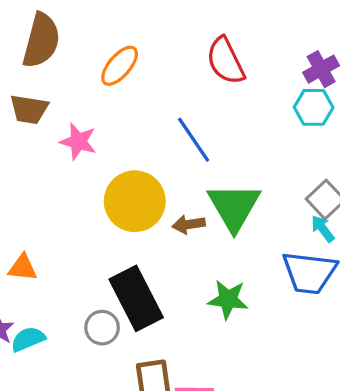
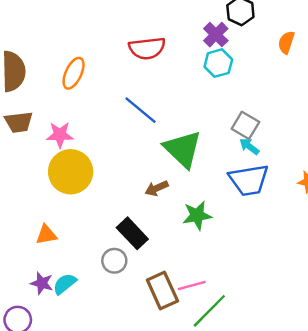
red semicircle: (225, 61) -> (147, 48), turned -54
yellow circle: (135, 201) -> (71, 172), moved
brown arrow: (189, 224) -> (157, 188), moved
black rectangle: (136, 298) -> (132, 233), size x0.7

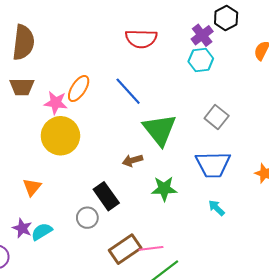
orange ellipse: (74, 73) -> (79, 89), moved
cyan arrow: (249, 146) -> (217, 208), moved
orange triangle: (46, 235) -> (32, 187), turned -48
brown rectangle: (162, 290) -> (125, 249), turned 72

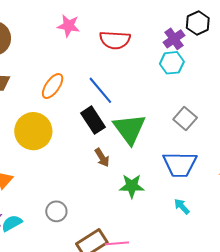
pink star: (56, 103) -> (69, 26), moved
brown arrow: (132, 160) -> (102, 158), turned -108
black rectangle: (106, 196) -> (93, 120), moved

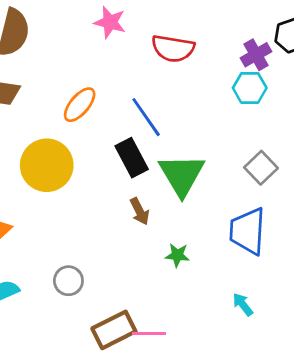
blue trapezoid: (180, 164) -> (248, 231), turned 87
green star: (132, 186) -> (177, 255), size x0.7
cyan arrow: (182, 206) -> (243, 304), moved

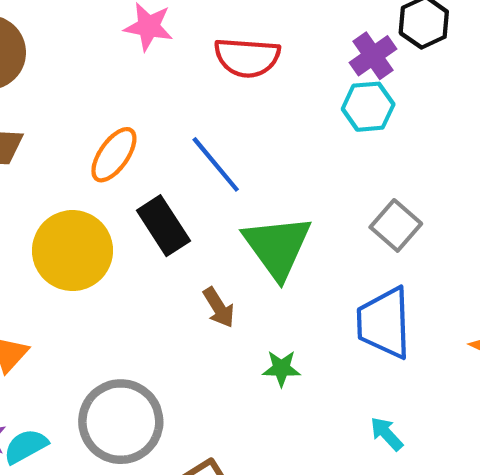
black rectangle: (132, 158) -> (163, 226), moved
gray circle: (68, 281) -> (121, 422), size x1.8

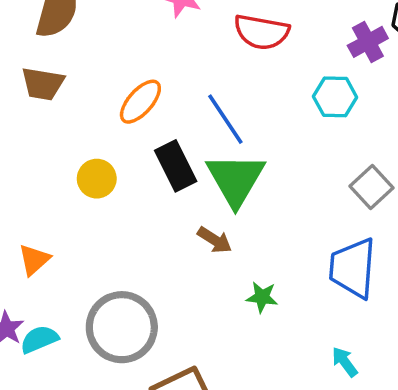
cyan hexagon: (368, 107) -> (335, 97), moved
green triangle: (277, 247) -> (236, 179), moved
yellow circle: (73, 251) -> (97, 179), size x0.6
brown arrow: (219, 307) -> (215, 240), turned -32

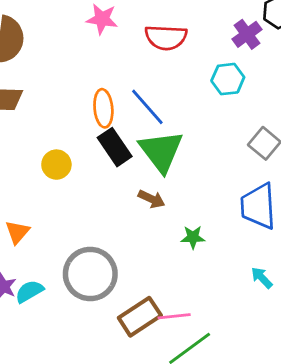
orange ellipse: (140, 102) -> (103, 108), moved, turned -39

